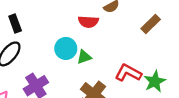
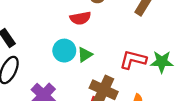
green star: (155, 81) -> (162, 62), turned -30

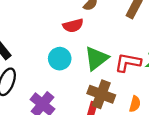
green triangle: (85, 55) -> (96, 58), moved, size x1.6

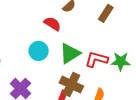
red semicircle: (73, 26) -> (52, 24), turned -138

